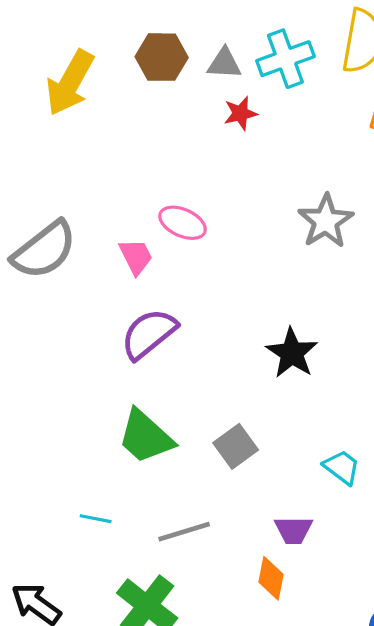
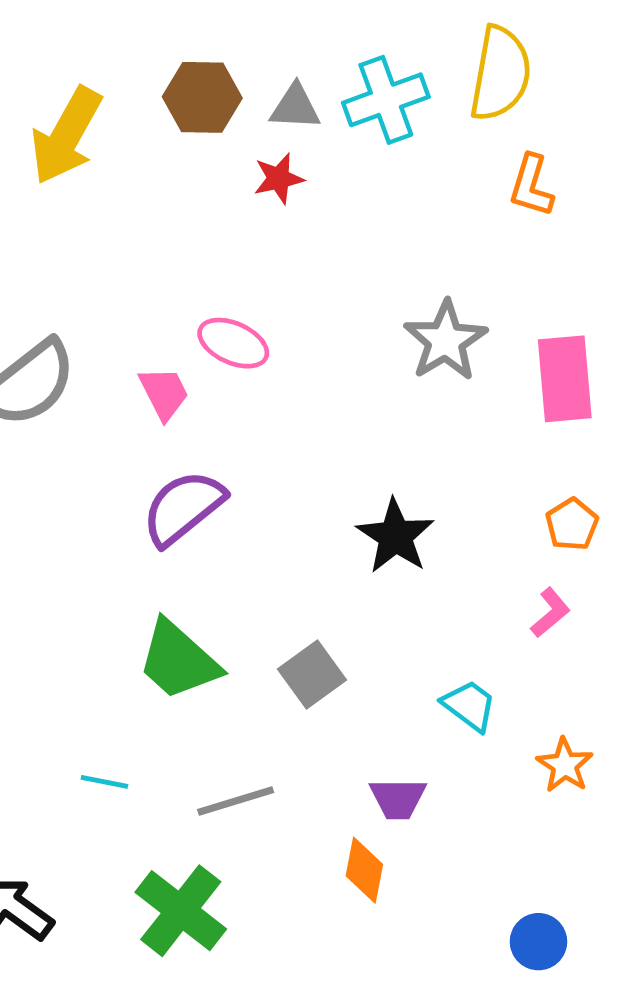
red star: (240, 113) -> (279, 179), moved

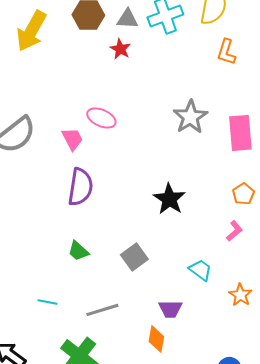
red star: (279, 179) -> (120, 49), turned -30
purple semicircle: (183, 508) -> (80, 187), turned 138
green trapezoid: (178, 660) -> (78, 251), size x0.6

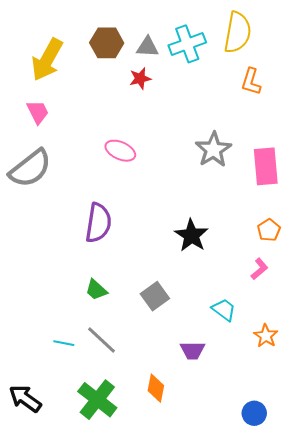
red star: (120, 49) -> (140, 78), turned 30
pink trapezoid: (72, 139) -> (38, 112), moved
gray line: (102, 310) -> (101, 340), moved, turned 60
orange diamond: (156, 339) -> (156, 388), moved

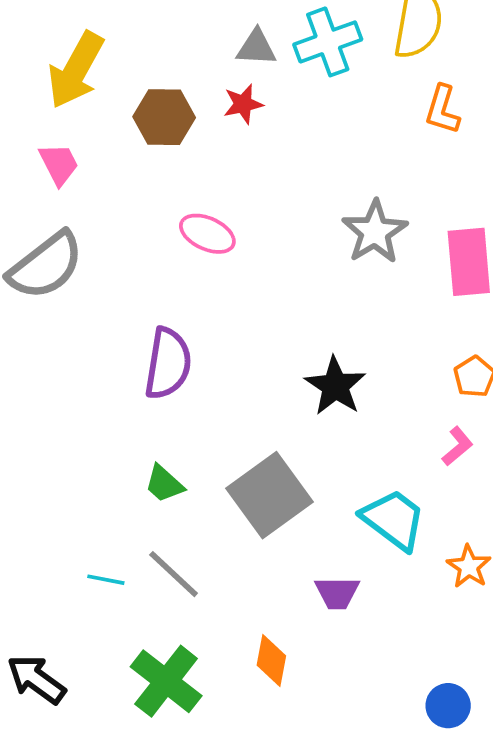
brown hexagon: (107, 43) -> (164, 117), moved
gray square: (155, 296) -> (269, 495), size x1.6
cyan trapezoid: (224, 310) -> (394, 520), size x1.5

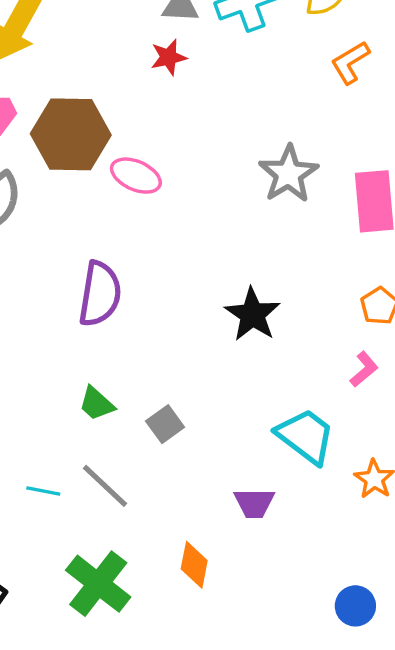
orange L-shape: (442, 110) -> (350, 62), turned 42
brown hexagon: (164, 117) -> (71, 134), moved, size x1.4
gray square: (269, 495) -> (165, 424), moved, size x0.5

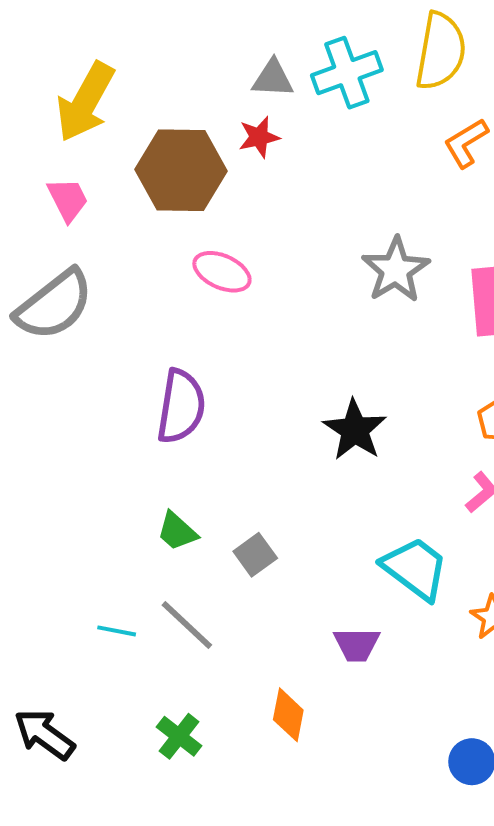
brown hexagon: (71, 134) -> (181, 170), moved
green cross: (98, 584) -> (179, 736), size x0.6

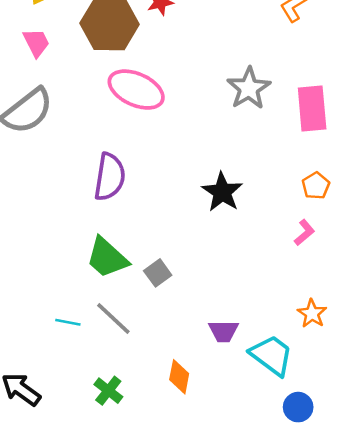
pink ellipse: (222, 272) -> (136, 90), size x1.5
green trapezoid: (177, 531) -> (107, 258), size x1.6
cyan trapezoid: (415, 568) -> (272, 355), moved

